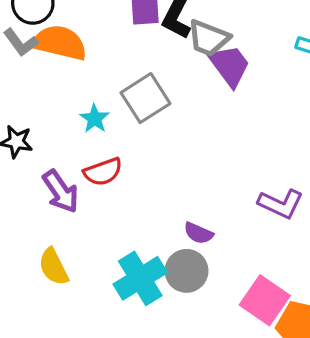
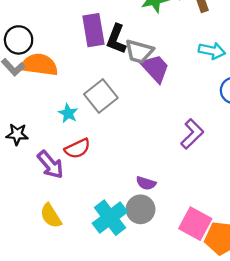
purple L-shape: (281, 204) -> (192, 134), moved, turned -64

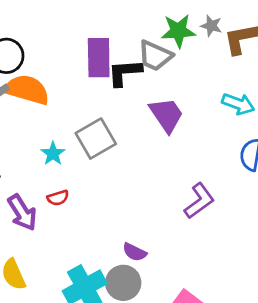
black L-shape: (116, 39) -> (125, 72), turned 56
gray trapezoid: (139, 51) -> (155, 56), moved
red semicircle: (77, 149) -> (58, 198), size x0.7

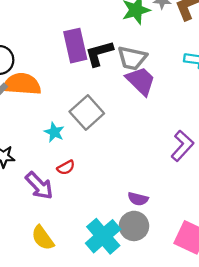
gray trapezoid: (155, 56) -> (132, 58), moved

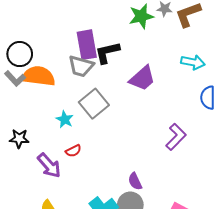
gray trapezoid: (132, 58) -> (81, 66), moved
purple trapezoid: (141, 81) -> (142, 78), turned 92
purple semicircle: (138, 199) -> (135, 181), turned 48

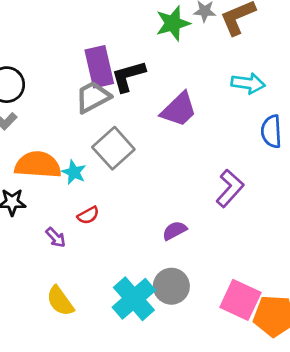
gray trapezoid: (81, 66) -> (93, 97), turned 140
orange semicircle: (38, 76) -> (38, 165), moved
purple arrow: (49, 166) -> (56, 237), size x0.6
purple semicircle: (135, 181) -> (175, 231), moved, turned 90

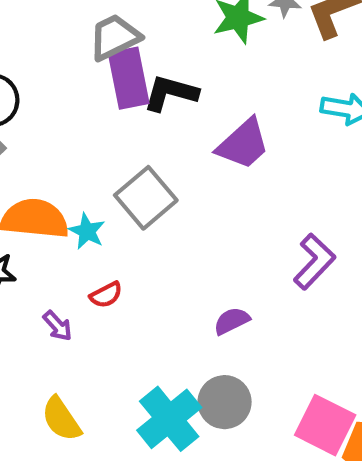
black L-shape: (128, 76) -> (171, 93), turned 30
gray trapezoid: (93, 97) -> (114, 37), moved

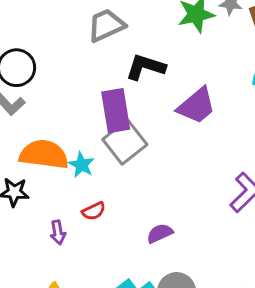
purple rectangle: (129, 78) -> (116, 111), moved
purple semicircle: (232, 321) -> (160, 233), moved
purple arrow: (58, 326) -> (58, 232), turned 30

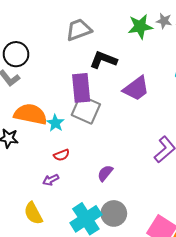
gray square: (125, 142) -> (86, 110), turned -32
purple arrow: (58, 232) -> (51, 180), moved, turned 70
purple semicircle: (160, 233) -> (105, 173), turned -30

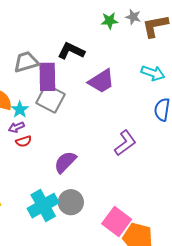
green star: (140, 26) -> (109, 21), size x0.7
gray trapezoid: (79, 30) -> (26, 62), moved
purple semicircle: (105, 173) -> (65, 162), size x1.4
purple arrow: (51, 180) -> (16, 127), moved

